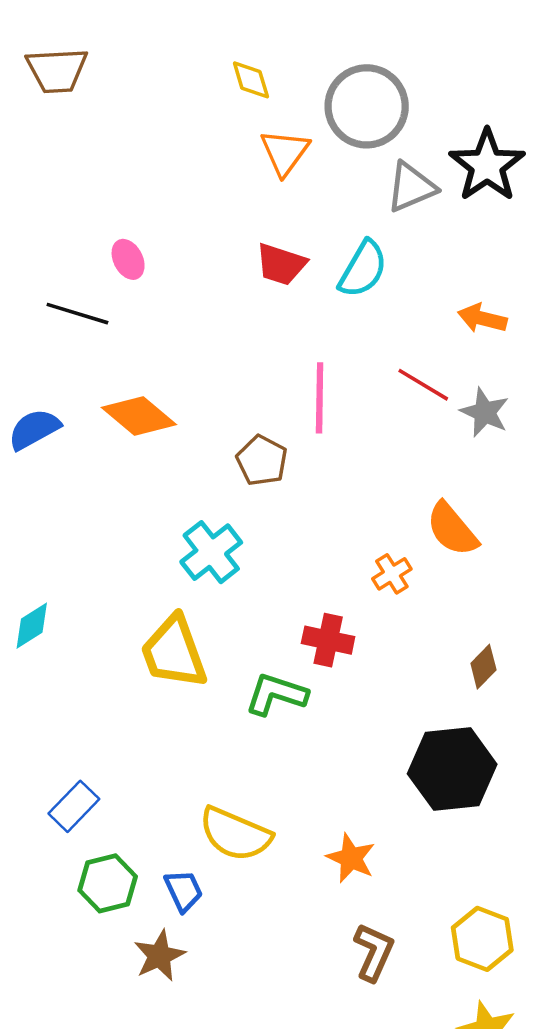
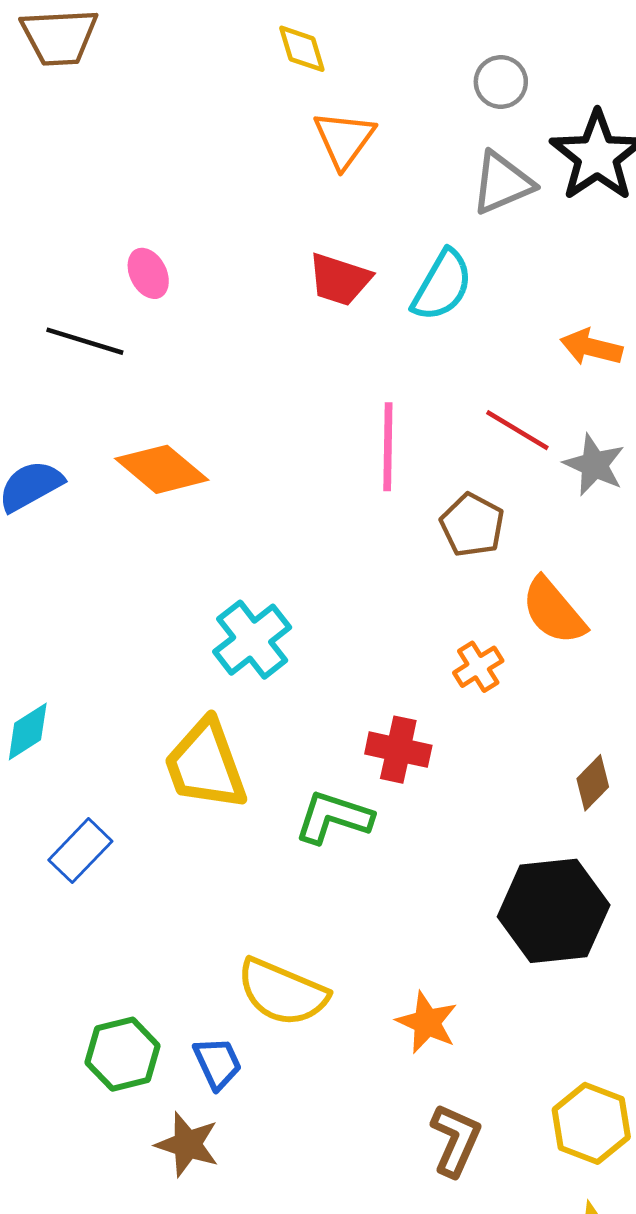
gray circle: (367, 106) -> (501, 82), moved, size x0.5
brown pentagon: (262, 461) -> (472, 525), moved
blue rectangle: (74, 806) -> (80, 851), moved
brown star: (159, 956) -> (187, 1144), turned -30

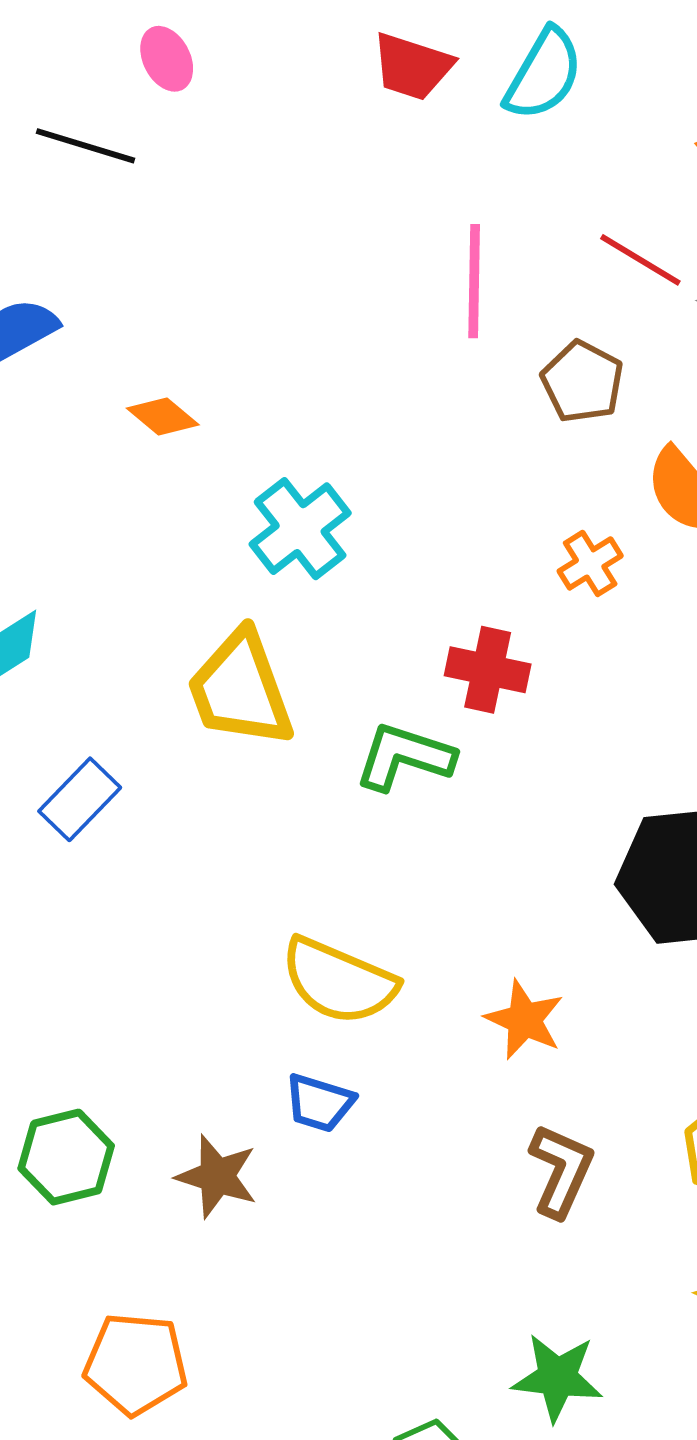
orange diamond: (162, 469) -> (163, 416), moved, size x0.6
green hexagon: (123, 1054) -> (66, 1157), moved
blue trapezoid: (218, 1063) -> (319, 1103), moved, turned 132

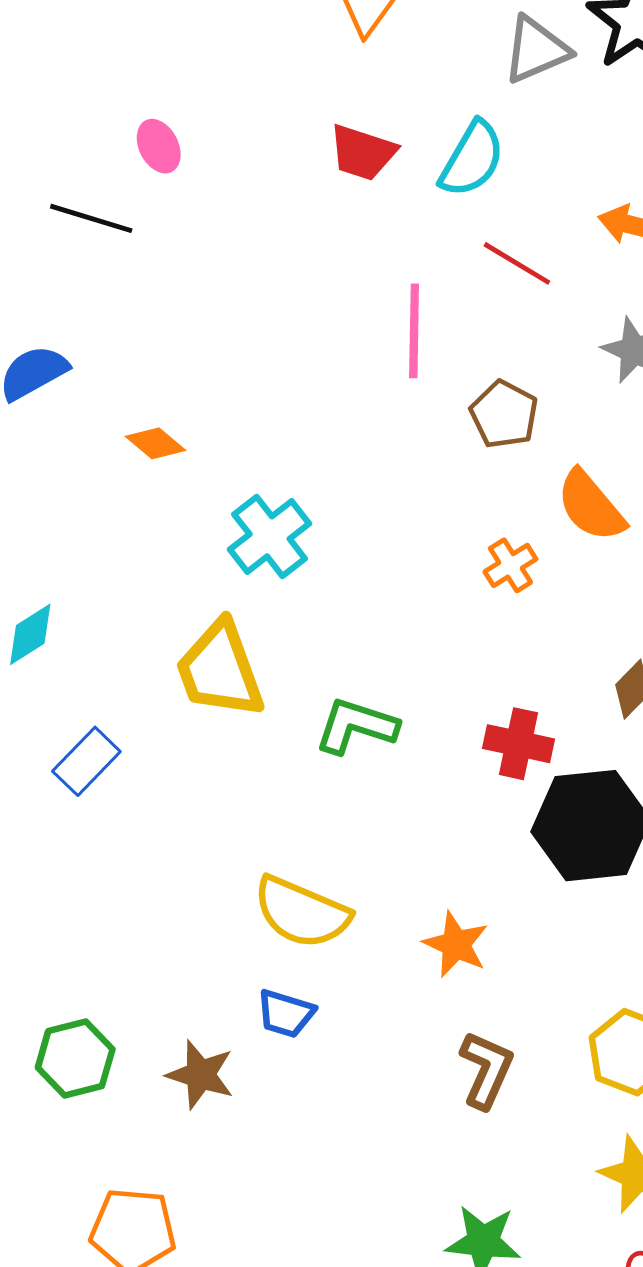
red line: (640, 260) -> (517, 263), moved
red cross: (488, 670) -> (518, 744), moved

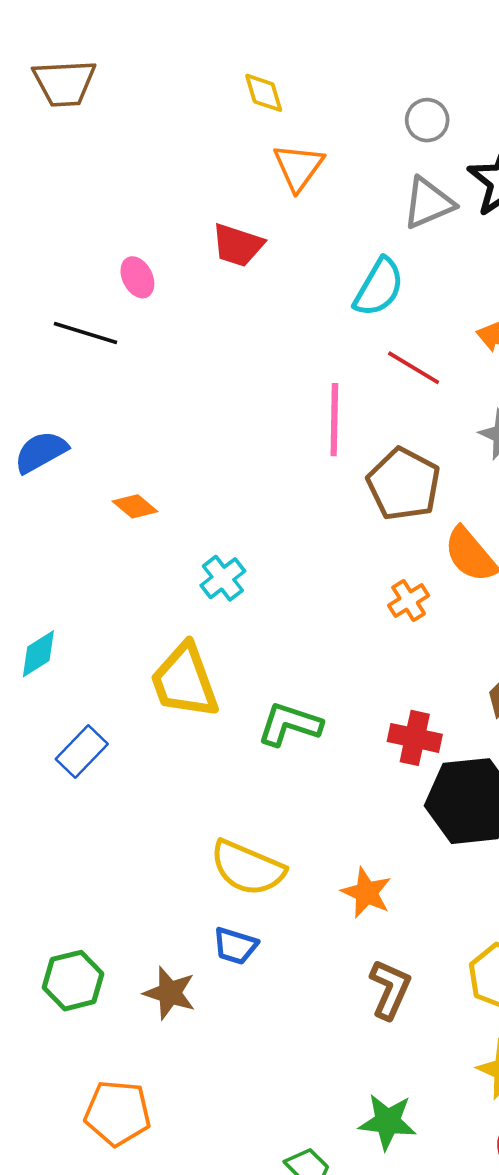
red trapezoid: (363, 153) -> (238, 245), moved
brown pentagon: (504, 414) -> (404, 484), size x1.4
cyan cross: (270, 536) -> (223, 578), size x0.7

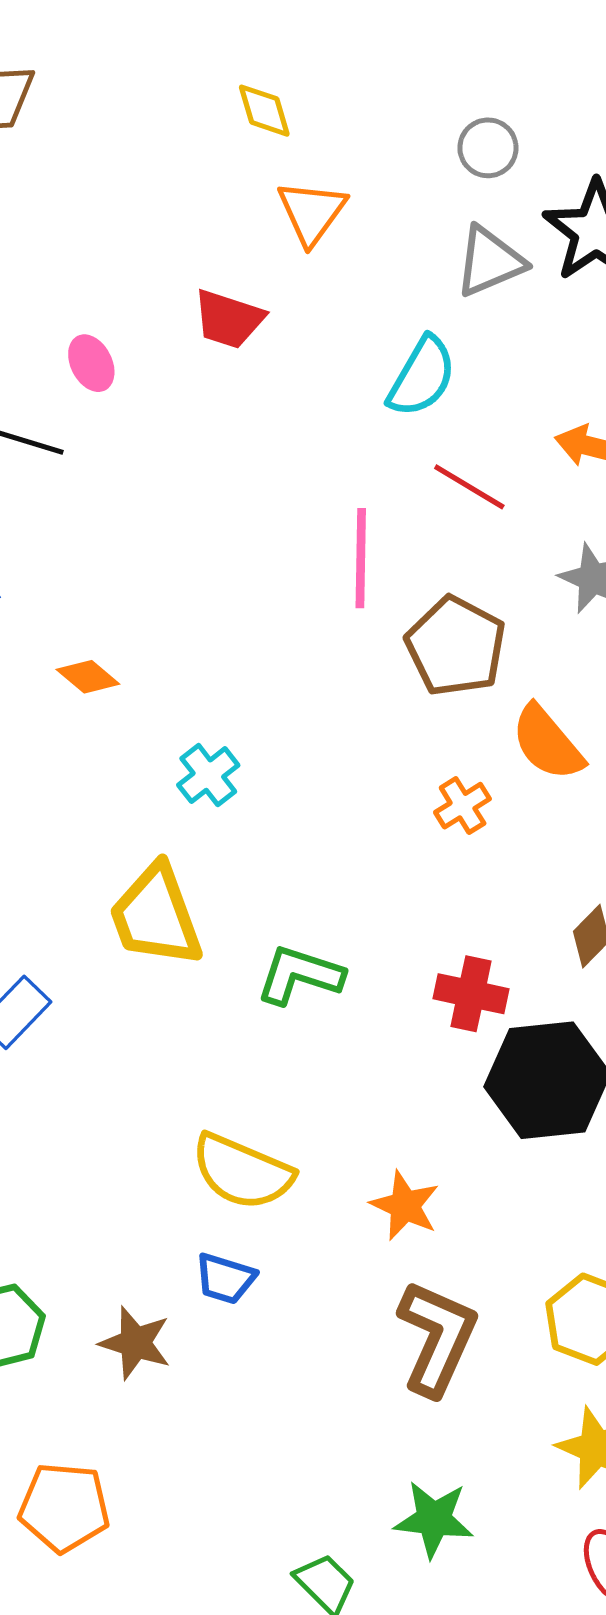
brown L-shape: (390, 989) -> (437, 1338), size x1.4

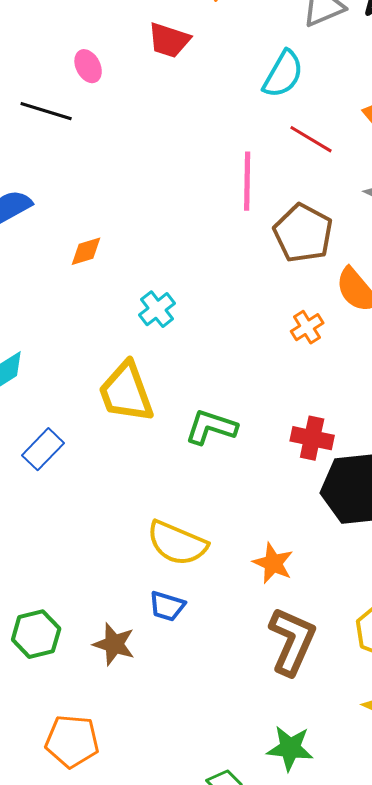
orange diamond: (88, 677) -> (86, 251), turned -57

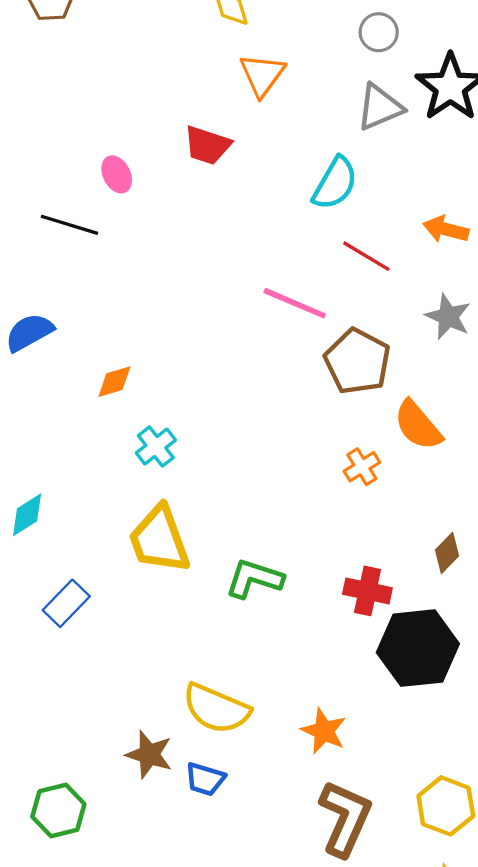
pink line: (247, 181) -> (295, 303), turned -68
cyan cross: (157, 309) -> (156, 447), moved
brown star: (114, 644) -> (149, 754), moved

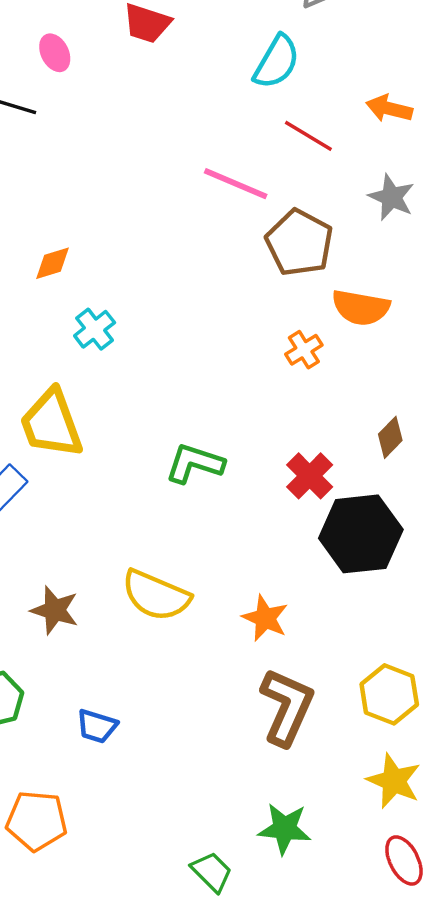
orange semicircle: (418, 425) -> (361, 308), turned -40
yellow trapezoid: (159, 539) -> (51, 424), moved
red cross: (367, 591) -> (310, 476), turned 33
brown star: (149, 754) -> (55, 610), moved
blue trapezoid: (205, 779) -> (97, 726), moved

